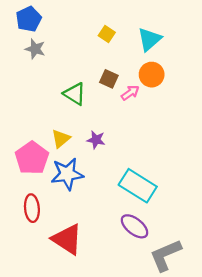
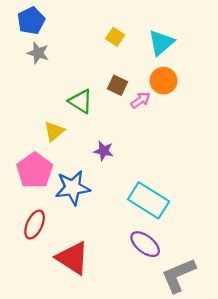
yellow triangle: (61, 139) -> (54, 131), moved
red ellipse: (32, 208) -> (35, 225), turned 30

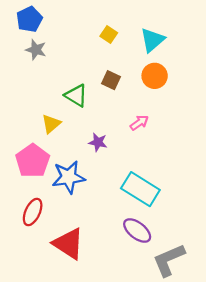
pink arrow: (140, 100) -> (139, 123), moved

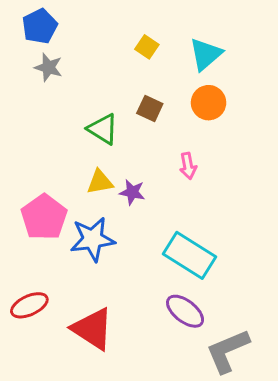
pink arrow: (139, 123) -> (188, 166), turned 114
yellow triangle: (51, 124) -> (100, 182), moved, turned 30
red ellipse: (33, 212) -> (29, 305), moved, turned 40

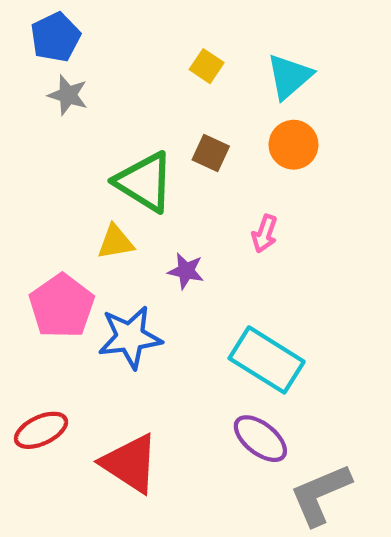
green triangle: (103, 129) -> (144, 182), size x1.4
pink arrow: (188, 166) -> (265, 234), turned 30
yellow triangle: (100, 182) -> (116, 242), moved

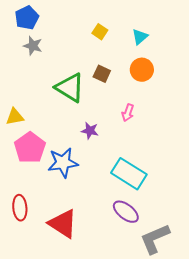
cyan triangle: (289, 76) -> (140, 37), size x0.7
yellow triangle: (116, 242) -> (15, 117), moved
red ellipse: (41, 430) -> (20, 208), turned -70

